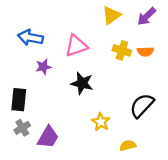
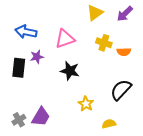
orange semicircle: (145, 52) -> (124, 52), moved
black rectangle: (19, 100) -> (19, 68), moved
gray cross: (22, 128) -> (19, 120), moved

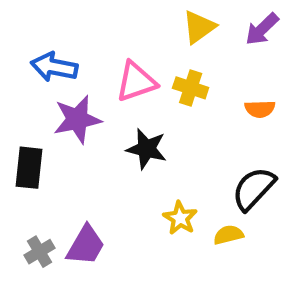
yellow cross: (104, 43) -> (191, 88), moved
purple star: (37, 57) -> (77, 119), size x1.6
black rectangle: (19, 68) -> (29, 168), moved
yellow semicircle: (109, 124) -> (228, 235), moved

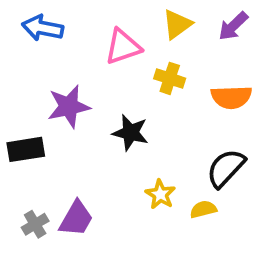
blue arrow: (54, 67) -> (43, 28), moved
pink triangle: (136, 82) -> (123, 47), moved
orange semicircle: (260, 109) -> (231, 97), size x1.5
black rectangle: (29, 168) -> (26, 149), turned 75

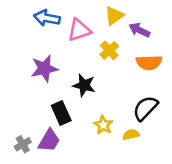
purple arrow: (233, 26) -> (139, 30), moved, turned 70
blue arrow: (43, 28) -> (47, 18), moved
yellow cross: (170, 78) -> (109, 50), turned 30
black rectangle: (26, 149) -> (61, 113), moved, turned 75

